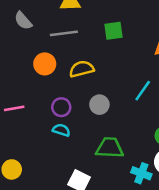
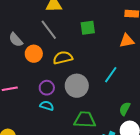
gray semicircle: (23, 21) -> (16, 40), moved
gray line: (64, 33) -> (49, 30), turned 60
gray circle: (99, 105) -> (77, 86), size x1.5

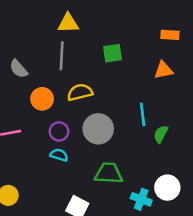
gray line: (49, 30) -> (62, 56), turned 40
orange circle: (34, 54) -> (42, 99), moved
cyan line: (111, 75) -> (143, 114), turned -42
green semicircle: (125, 109) -> (161, 134), moved

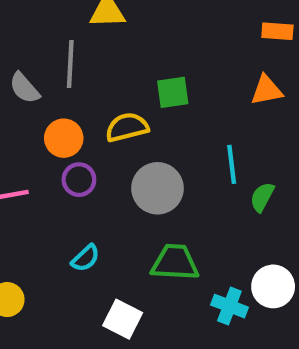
green square: (113, 53) -> (173, 92), moved
gray line: (62, 56) -> (70, 64), moved
purple circle: (59, 131) -> (79, 180), moved
cyan semicircle: (59, 155) -> (86, 258), moved, turned 120

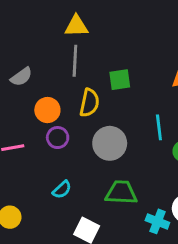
gray line: (70, 64) -> (75, 61), moved
gray semicircle: (24, 88) -> (21, 77), turned -85
yellow semicircle: (127, 127) -> (89, 103), turned 116

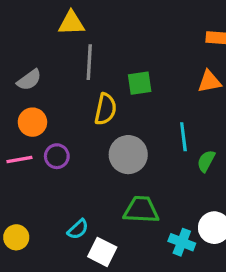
yellow triangle: (76, 26) -> (71, 23), moved
orange circle: (47, 110) -> (32, 122), moved
purple circle: (58, 138) -> (57, 156), moved
cyan semicircle: (62, 190) -> (78, 229), moved

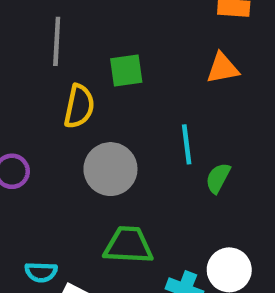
cyan semicircle: (78, 229) -> (41, 272), turned 45

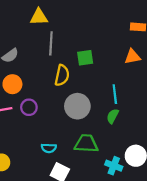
green semicircle: (218, 178) -> (113, 116), moved
cyan semicircle: (41, 272) -> (49, 148), moved

